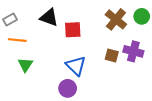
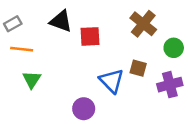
green circle: (142, 16) -> (174, 48), moved
purple cross: (133, 51) -> (170, 85), moved, turned -30
blue triangle: (76, 66) -> (112, 81), moved

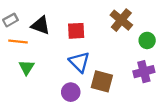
black triangle: (61, 21) -> (41, 25), moved
brown square: (138, 68) -> (102, 81), moved, size x1.5
blue triangle: (112, 81) -> (79, 62), moved

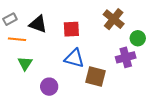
blue triangle: (79, 62) -> (74, 58), turned -30
purple cross: (144, 72) -> (126, 57), moved
purple circle: (71, 92) -> (49, 87), moved

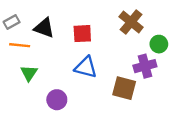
brown square: (95, 76) -> (124, 88), moved

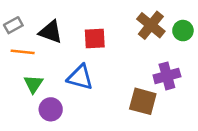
green circle: (159, 44) -> (183, 31), moved
blue triangle: (86, 67) -> (80, 77), moved
purple circle: (57, 100) -> (51, 109), moved

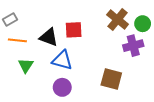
black triangle: (51, 32) -> (49, 37), moved
purple cross: (167, 76) -> (133, 46), moved
purple circle: (51, 109) -> (62, 87), moved

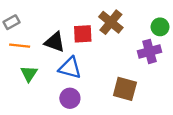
brown cross: (118, 19) -> (111, 22), moved

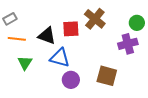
purple circle: (70, 98) -> (71, 80), moved

